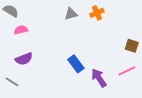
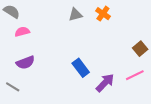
orange cross: (97, 13) -> (103, 14), turned -32
brown square: (132, 46) -> (140, 49), turned 32
purple arrow: (99, 78) -> (105, 83), turned 78

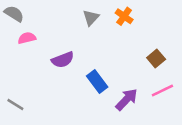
gray triangle: (75, 15) -> (91, 18), turned -32
brown square: (140, 49) -> (156, 58), moved
purple semicircle: (25, 62) -> (63, 60), moved

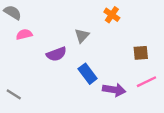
gray triangle: (91, 18) -> (82, 36), moved
brown square: (156, 58) -> (141, 53), turned 35
purple arrow: (127, 99) -> (114, 90), turned 55

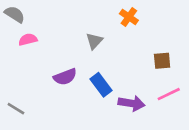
purple semicircle: (56, 54) -> (65, 77), moved

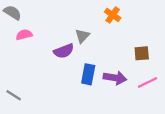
purple semicircle: (65, 77) -> (64, 51), moved
blue rectangle: (101, 85) -> (88, 74), turned 48
purple arrow: (132, 103) -> (115, 78), moved

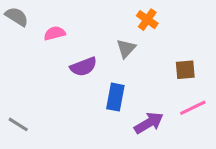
pink semicircle: (24, 35) -> (55, 33), moved
gray triangle: (82, 36) -> (126, 48), moved
purple arrow: (115, 78) -> (149, 123), moved, turned -40

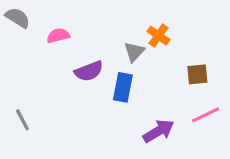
orange cross: (147, 20) -> (158, 36), moved
blue rectangle: (115, 97) -> (123, 87), moved
gray line: (18, 124) -> (22, 120), moved, turned 30

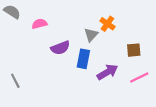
purple arrow: (158, 131) -> (107, 72), moved

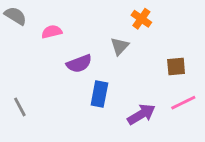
orange cross: (107, 24) -> (141, 19), moved
blue rectangle: (83, 59) -> (99, 94), moved
purple arrow: (107, 72) -> (141, 114), moved

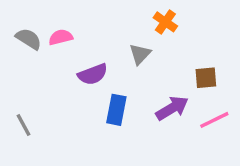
gray semicircle: (15, 16) -> (29, 39), moved
purple arrow: (141, 114) -> (172, 108), moved

